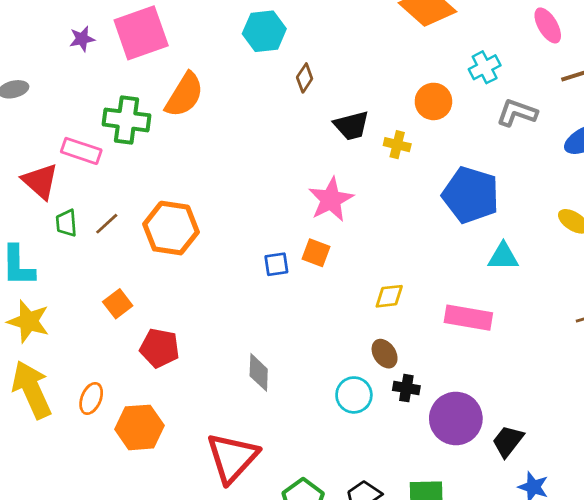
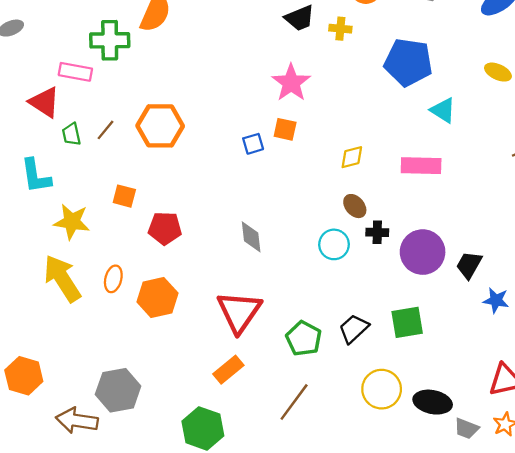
cyan triangle: (503, 257) -> (443, 110), turned 40
orange square: (118, 304) -> (124, 196), turned -30
yellow star: (28, 321) -> (72, 222), moved

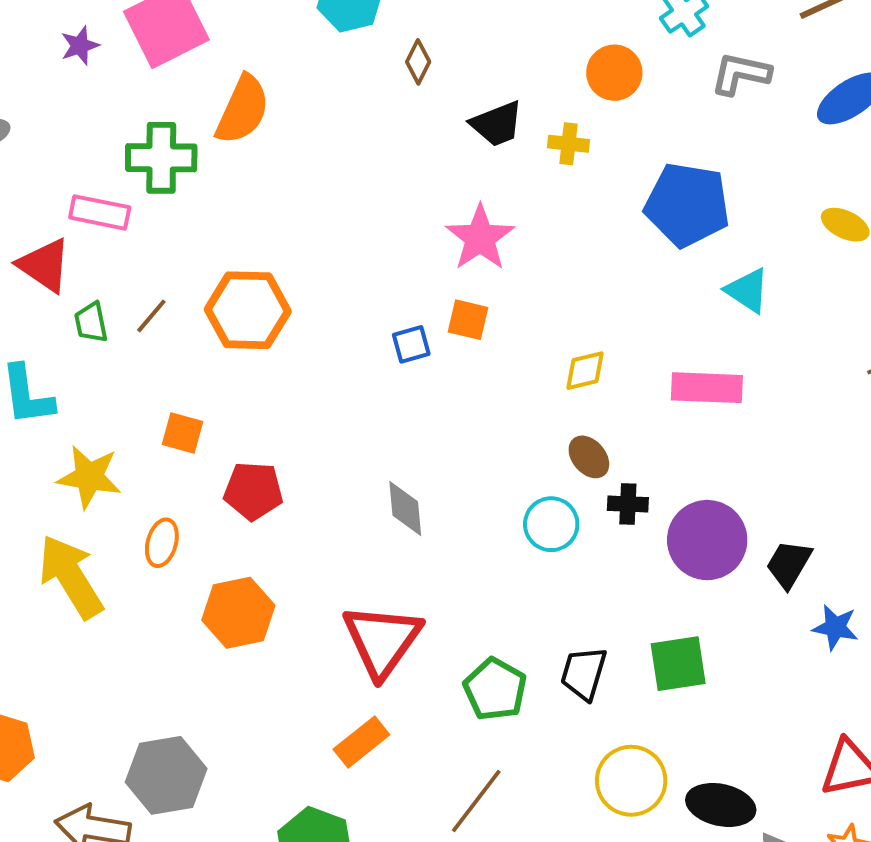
orange ellipse: (113, 279) -> (162, 543), moved
black trapezoid: (354, 329) -> (584, 673), turned -32

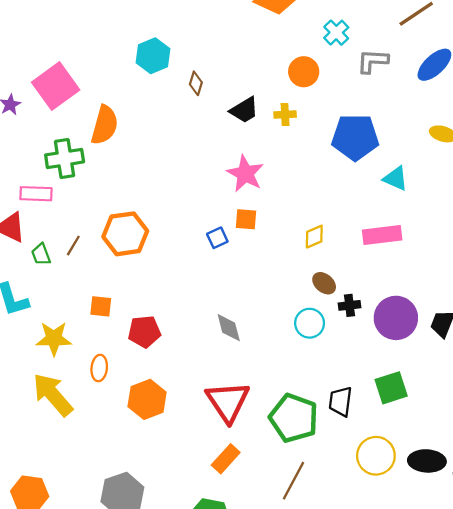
green pentagon: (495, 689) -> (294, 418), size x1.4

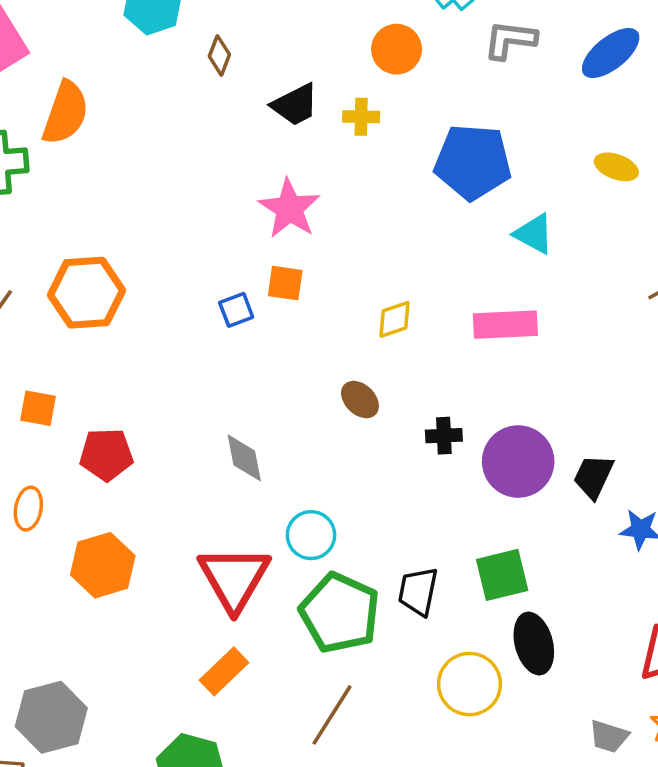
brown ellipse: (324, 283) -> (360, 400), moved
cyan circle: (310, 323) -> (311, 535), moved
black ellipse: (427, 461) -> (534, 644), moved, turned 68

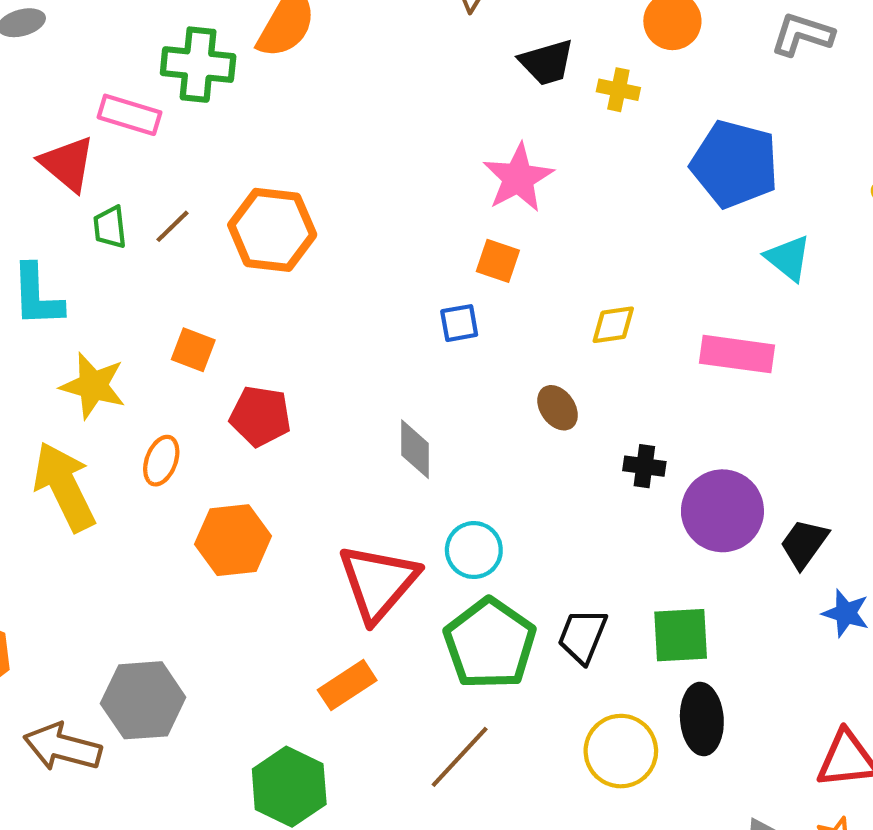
blue square: (236, 310) -> (459, 323), moved

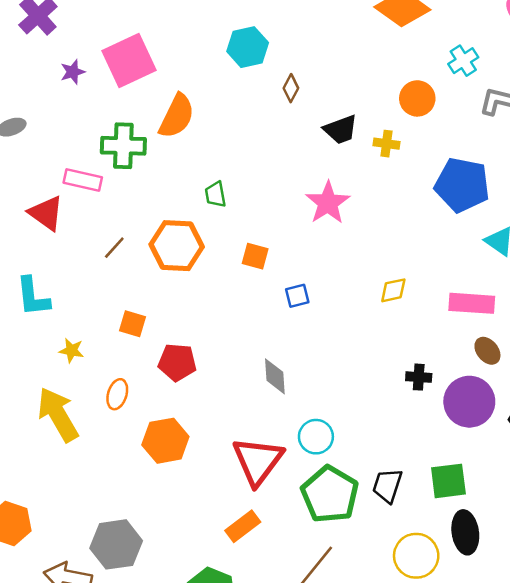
green trapezoid: (110, 227) -> (215, 194), moved
orange square: (498, 261) -> (255, 256), moved
yellow star: (93, 386) -> (72, 350), size x0.6
brown ellipse: (558, 408) -> (487, 351), moved

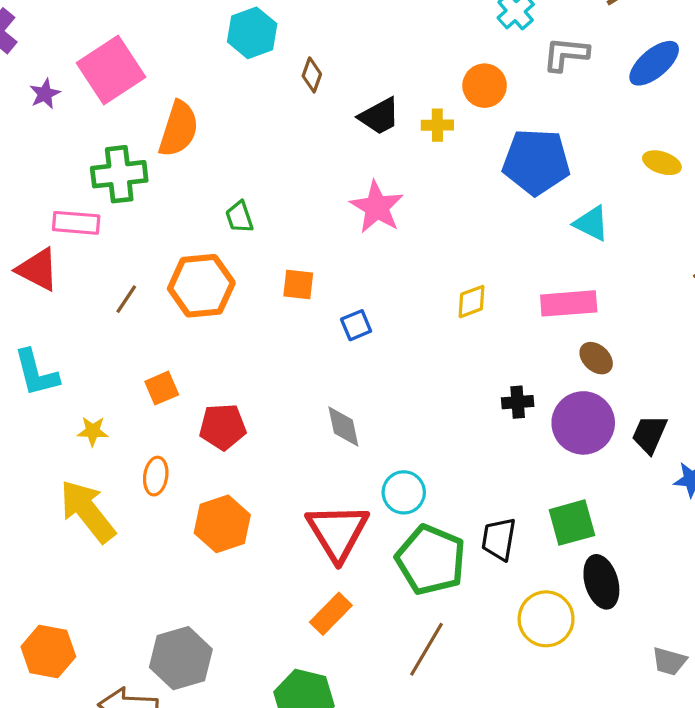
orange circle: (417, 98) -> (485, 86), moved
orange square: (132, 324) -> (162, 388), turned -32

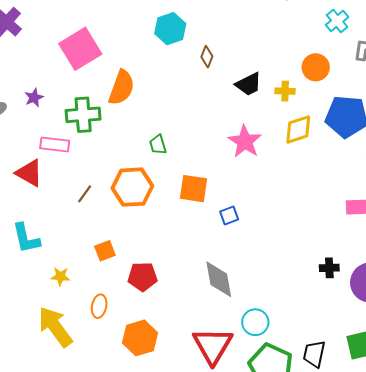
purple star: (45, 94) -> (34, 98), moved
orange square: (298, 285) -> (193, 189), size x1.4
yellow diamond: (472, 302) -> (298, 129), moved, size x1.4
gray diamond: (343, 427) -> (219, 279), size x1.4

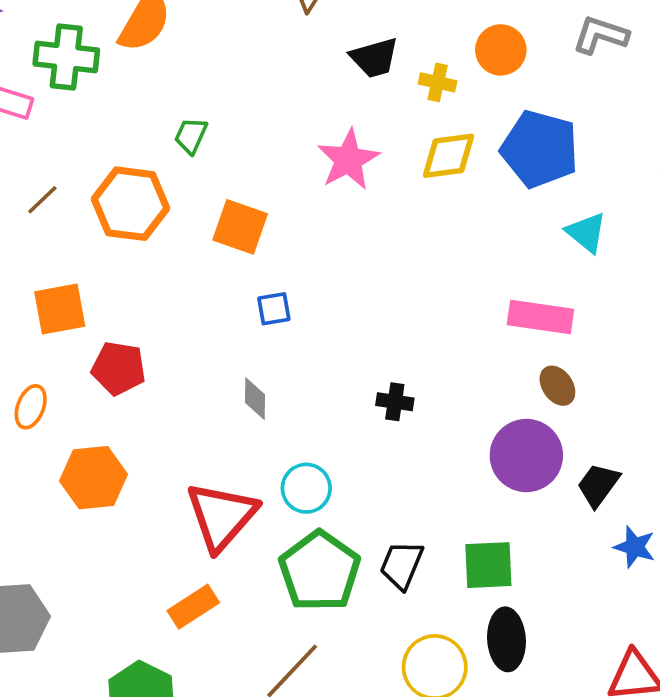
green trapezoid: (158, 145) -> (191, 136), turned 30
blue square: (229, 216) -> (274, 309), moved
orange square: (105, 251) -> (60, 309), size x1.4
black cross: (329, 268) -> (395, 402), moved
gray diamond: (219, 279) -> (255, 399), size x0.6

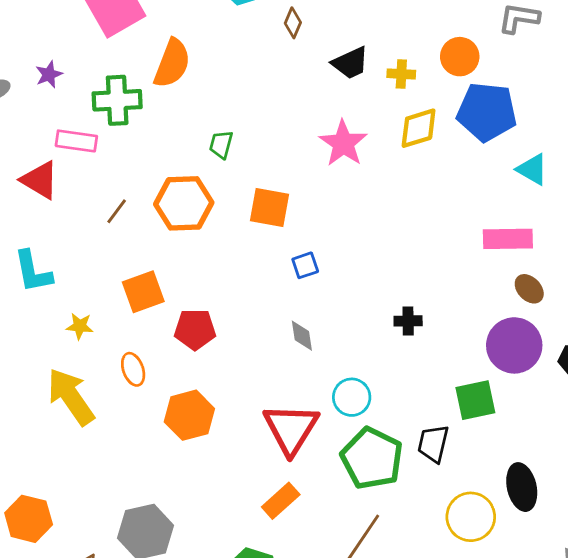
orange circle: (501, 50) -> (460, 57), moved
orange ellipse: (31, 407) -> (133, 369), turned -32
green square: (488, 565) -> (475, 400), moved

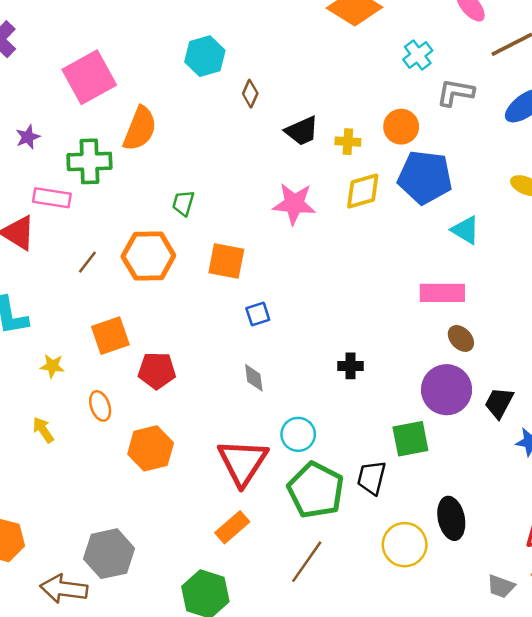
pink star: (343, 143) -> (294, 204), turned -30
yellow arrow: (71, 397) -> (43, 430), size x0.5

